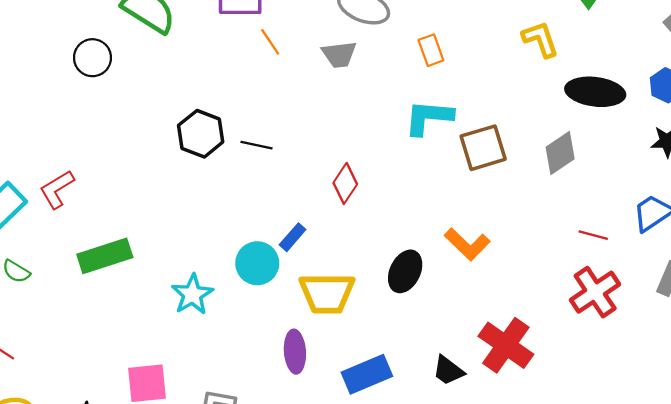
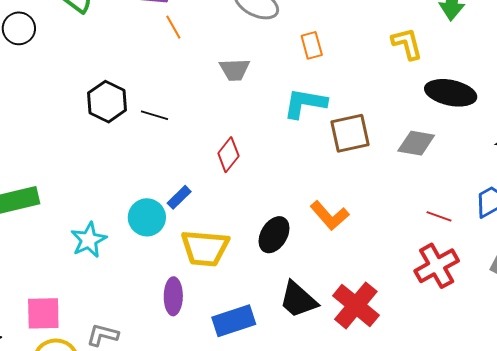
gray trapezoid: (339, 54) -> (235, 70), moved
gray diamond: (560, 153) -> (416, 143), turned 39
black trapezoid: (448, 371) -> (298, 300), moved, size x1.4

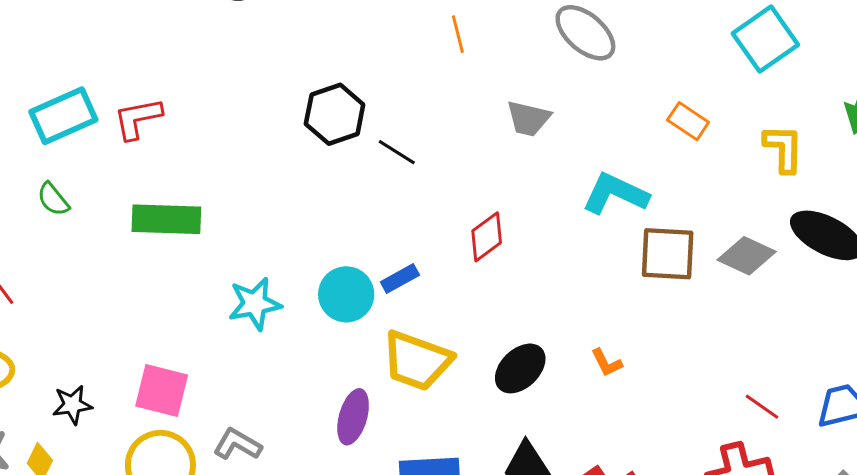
orange rectangle: (312, 45) -> (688, 121), moved, turned -56
gray diamond: (416, 143) -> (747, 256), moved
orange L-shape: (329, 216) -> (607, 363), size x0.6

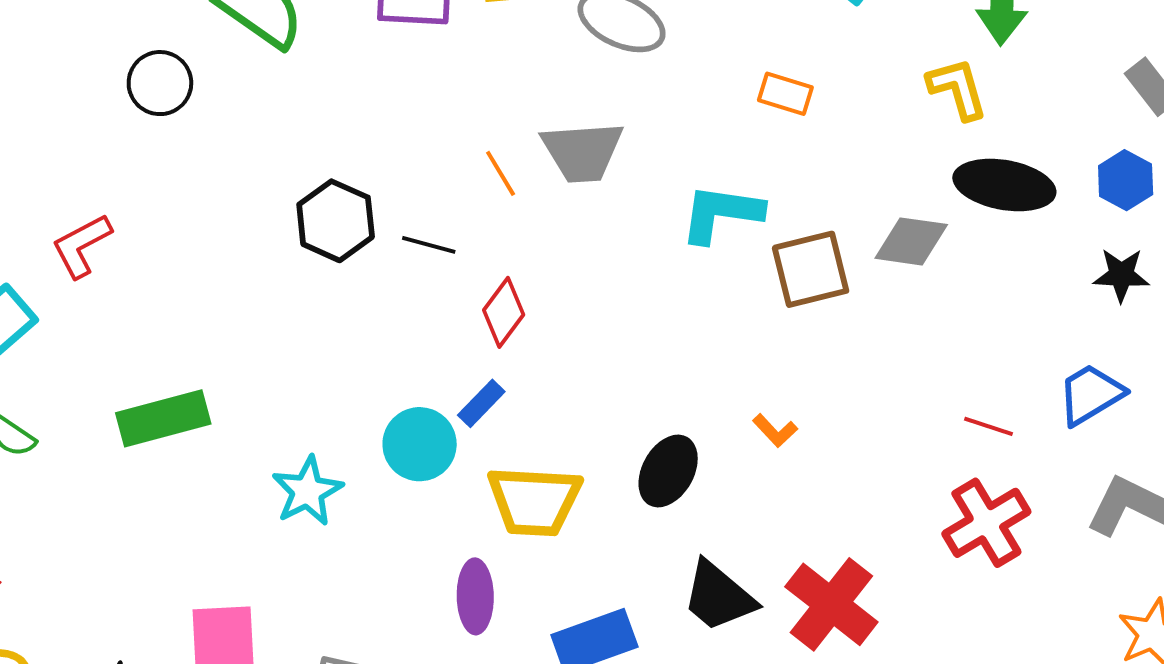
orange line: (458, 34) -> (501, 173), moved
red L-shape: (138, 118) -> (81, 246), moved
gray trapezoid: (528, 118) -> (582, 152), size x1.4
yellow L-shape: (784, 148) -> (957, 89), moved
red diamond: (487, 237) -> (504, 312), moved

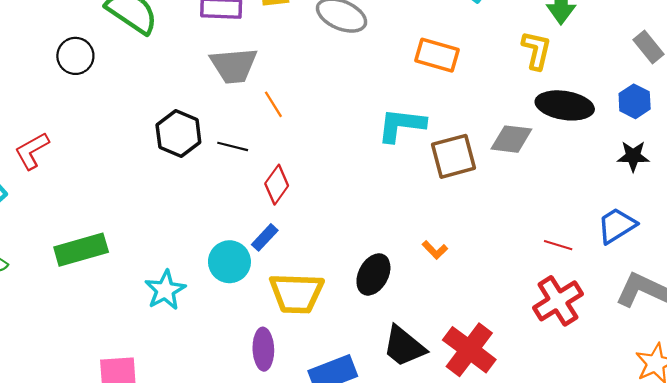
yellow L-shape: (957, 89) -> (536, 50), turned 30
orange rectangle: (785, 94) -> (437, 55), size x1.4
gray trapezoid: (582, 152) -> (234, 66), moved

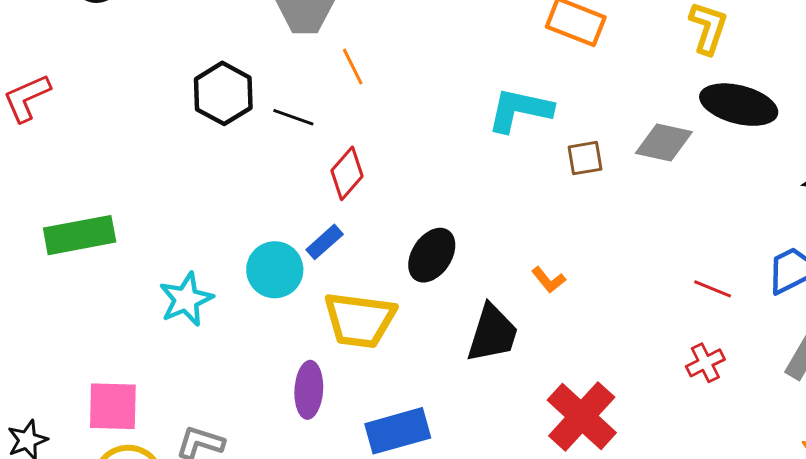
brown square: (454, 156) -> (585, 158), size x0.6
black ellipse: (373, 274) -> (432, 255), moved
red cross: (558, 301) -> (705, 363), size x0.6
black trapezoid: (404, 346) -> (492, 333), moved, turned -117

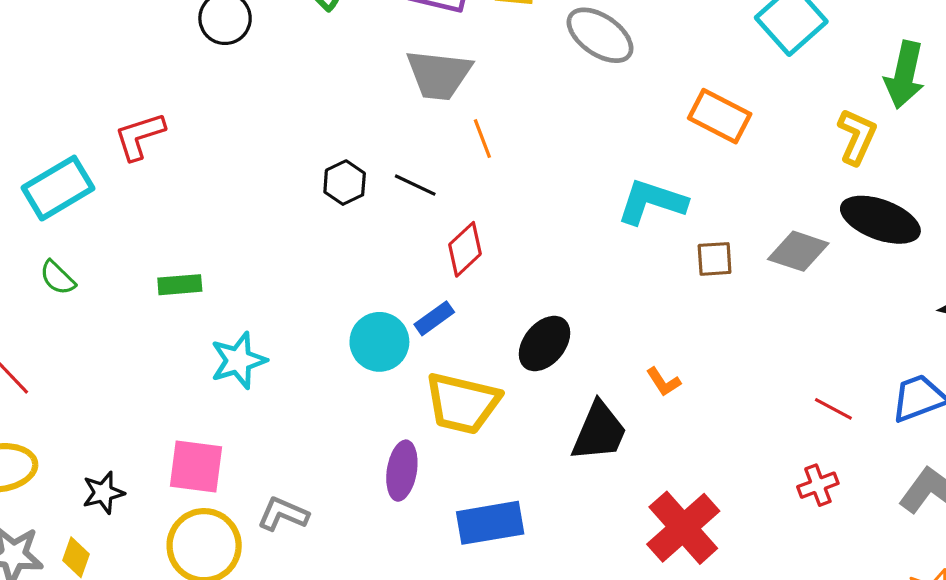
black hexagon: (223, 93) -> (345, 183), moved, size x0.7
green rectangle: (80, 235) -> (180, 285), size x0.6
cyan star: (186, 299) -> (238, 360), moved

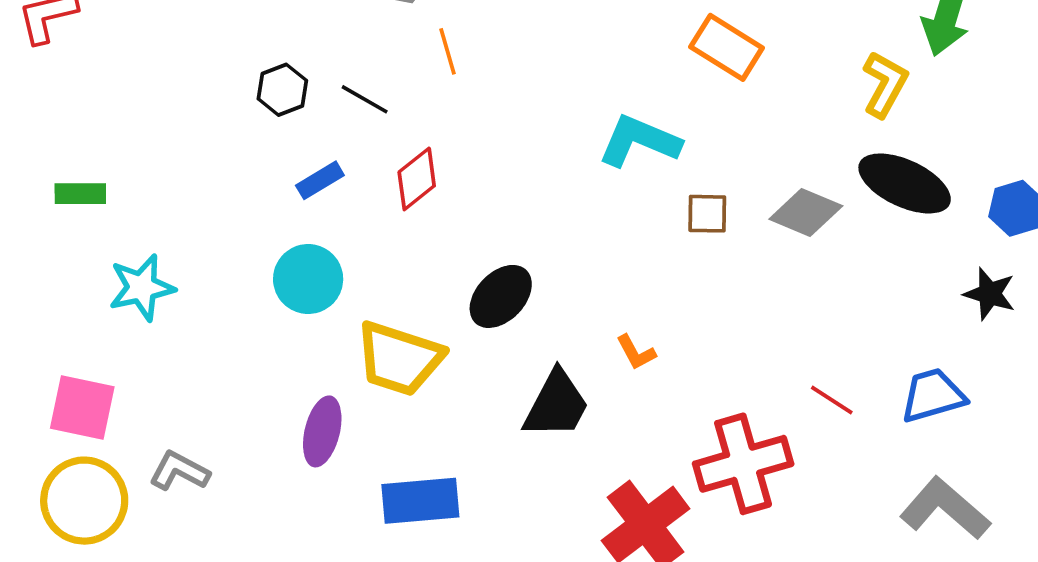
blue rectangle: (434, 318) -> (320, 180), moved
red cross: (818, 485) -> (743, 464), moved, size x2.0

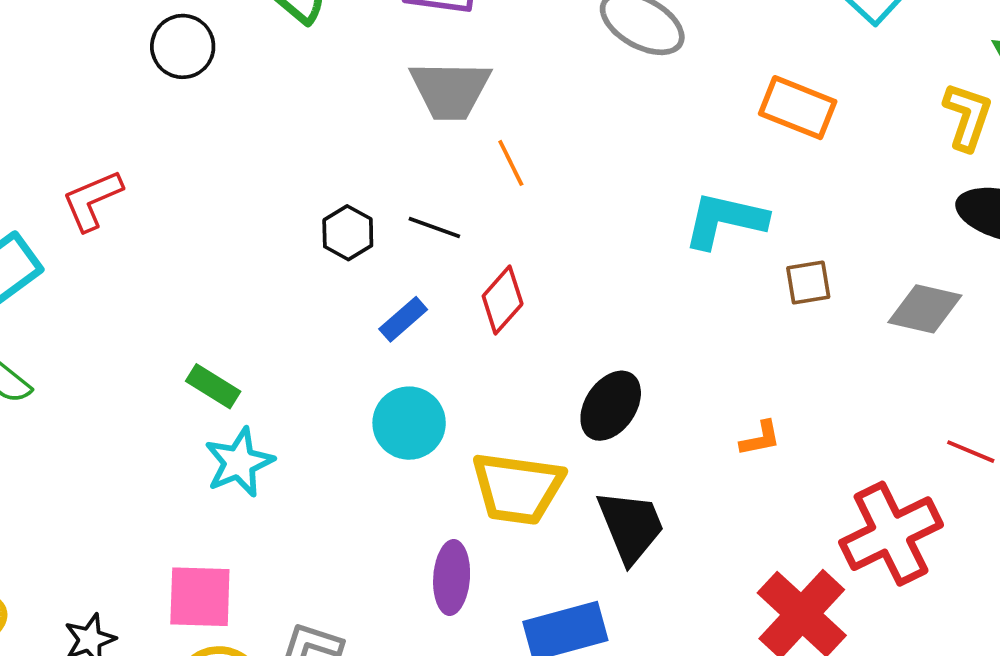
green rectangle: (80, 194) -> (213, 386), moved, turned 42
gray diamond: (806, 212) -> (925, 309), moved
orange L-shape: (636, 352) -> (760, 438), turned -63
black trapezoid: (556, 404) -> (631, 526), moved, turned -40

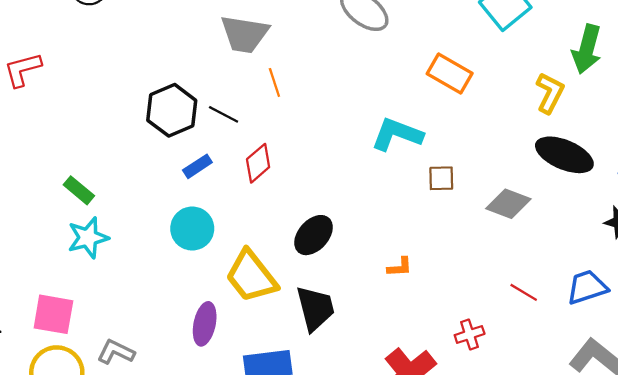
black hexagon: (348, 233) -> (172, 110), size x1.6
yellow trapezoid: (518, 488) -> (251, 276), turned 36
red cross: (891, 534) -> (470, 335), size x0.5

